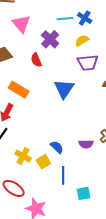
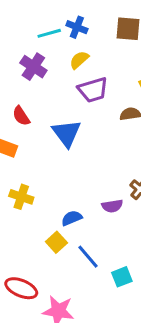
red semicircle: (36, 60) -> (21, 116), moved
blue semicircle: (57, 147) -> (72, 218), turned -56
yellow cross: (23, 156) -> (21, 197), moved
blue line: (63, 175) -> (88, 257), turned -30

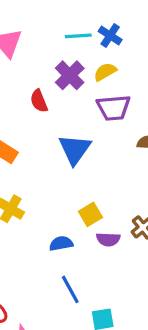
purple cross: (33, 67) -> (70, 75), moved
red semicircle: (21, 116) -> (39, 101), moved
yellow square: (56, 242) -> (90, 214), moved

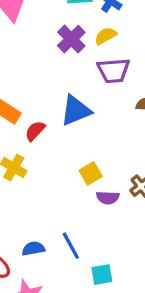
red semicircle: (39, 101) -> (35, 131), moved, turned 65
blue triangle: (75, 149) -> (76, 111), turned 32
blue semicircle: (61, 243) -> (33, 249), moved

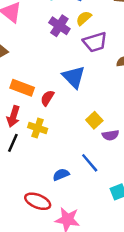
blue triangle: (76, 111) -> (74, 77), turned -40
blue line: (71, 246) -> (90, 163), moved
blue semicircle: (33, 249) -> (61, 175), moved

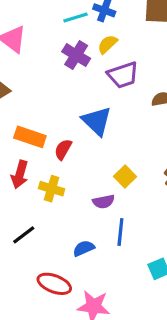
purple semicircle: (110, 135) -> (104, 202), moved
black line: (13, 143) -> (24, 235), moved, turned 30
blue line: (90, 163) -> (120, 232), turned 48

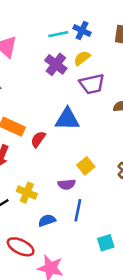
blue triangle: (97, 121) -> (67, 119), turned -48
yellow cross: (52, 189) -> (27, 193), moved

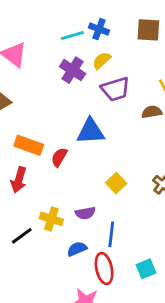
purple semicircle: (67, 184) -> (85, 213), moved
red ellipse: (21, 247) -> (104, 269), moved, turned 56

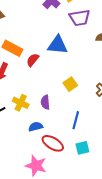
purple semicircle: (85, 213) -> (45, 102), turned 88
blue line: (111, 234) -> (76, 120), moved
red ellipse: (104, 269) -> (53, 143), turned -55

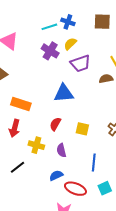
red semicircle: (33, 60) -> (55, 124), moved
yellow square: (70, 84) -> (82, 129), turned -32
yellow cross: (21, 103) -> (36, 145), moved

